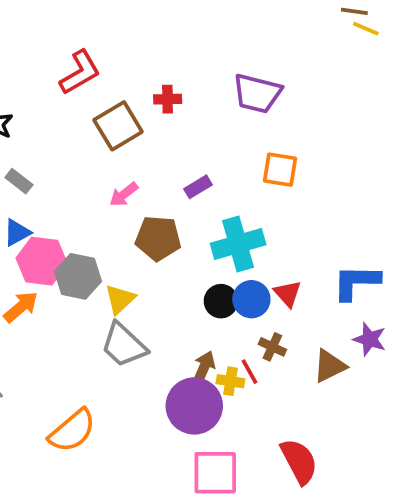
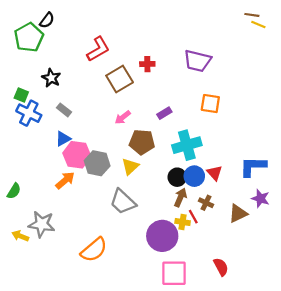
yellow triangle: (120, 299) -> (130, 166), moved
brown arrow: (204, 368) -> (180, 197), moved
red semicircle: (299, 461) -> (221, 267), size x0.7

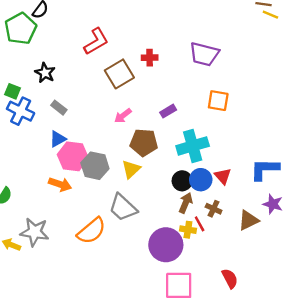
orange arrow: (65, 180) -> (60, 184), turned 60
orange semicircle: (94, 250) -> (91, 231), moved

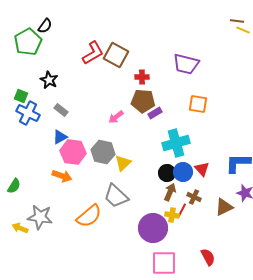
red cross: (150, 58) -> (142, 77), moved
brown square: (119, 74) -> (116, 55), moved, turned -30
brown pentagon: (144, 142) -> (143, 101), moved
gray hexagon: (95, 166) -> (103, 152), moved
red line: (200, 224) -> (182, 210), turned 56

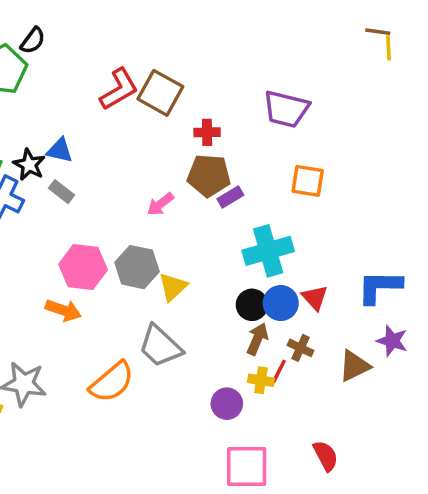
yellow line: (243, 30) -> (389, 48), turned 64
black star: (49, 80) -> (29, 165), moved
blue triangle: (60, 137) -> (60, 150), moved, turned 42
purple circle: (153, 228) -> (227, 404), size x0.6

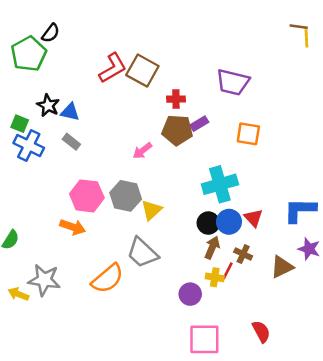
black star: (29, 165) -> (48, 105), moved
purple rectangle: (230, 197) -> (199, 124), moved

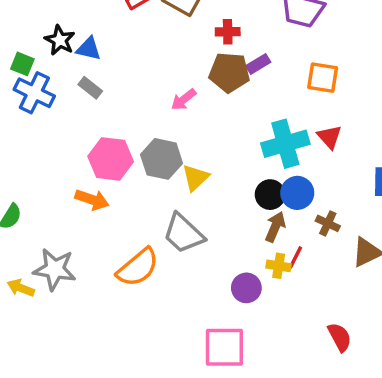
red triangle: (253, 218) -> (329, 137), moved
brown cross: (243, 254) -> (328, 223), moved
pink square: (204, 339) -> (224, 347), moved

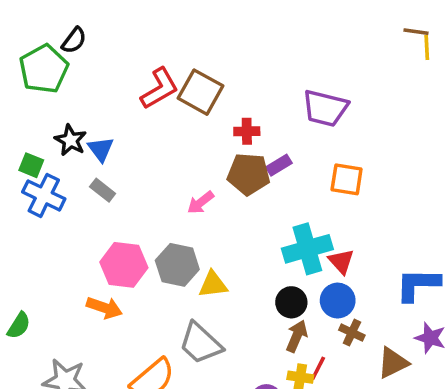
blue triangle: (89, 49) -> (101, 149), turned 40
red triangle: (329, 137) -> (341, 261), moved
yellow triangle: (195, 178) -> (213, 284), turned 36
blue circle: (297, 193) -> (338, 301), moved

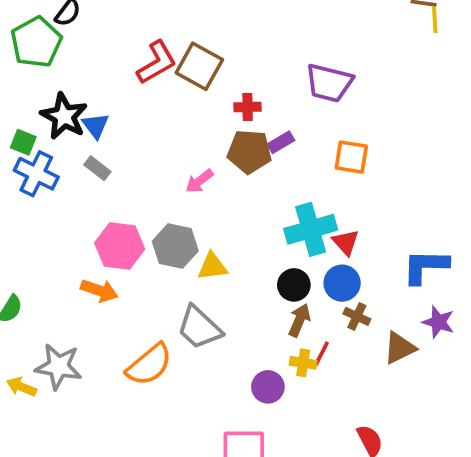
black star: (70, 140) -> (64, 116), size x1.4

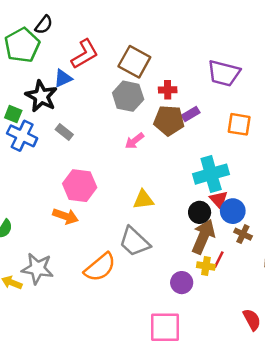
red L-shape: (157, 63) -> (85, 54), moved
blue triangle: (96, 126) -> (63, 78), moved, turned 42
red triangle: (346, 242) -> (219, 200), moved
gray hexagon: (175, 246) -> (128, 96), moved
brown arrow: (299, 320) -> (203, 237), size x1.5

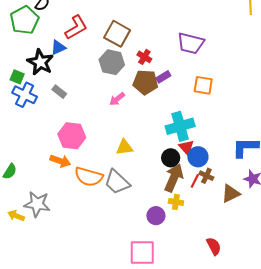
red cross: (168, 90) -> (144, 57), turned 32
red line: (219, 260) -> (195, 181), moved
orange semicircle: (100, 267) -> (89, 177), moved, turned 56

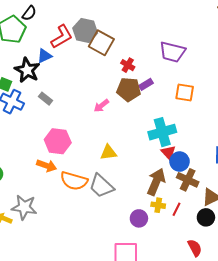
gray hexagon: (112, 62) -> (85, 31), moved
black circle: (171, 158) -> (206, 217), moved
brown cross: (206, 176) -> (188, 180), size x1.5
red line: (195, 181) -> (176, 209), moved

